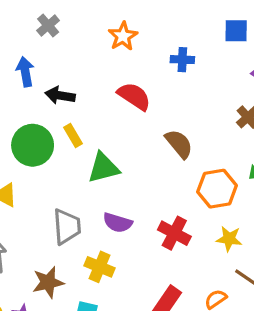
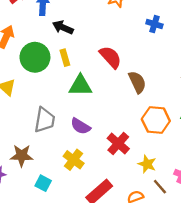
red semicircle: (134, 96) -> (110, 57), moved
yellow star: (229, 239) -> (147, 164), moved
yellow cross: (100, 267) -> (74, 160), moved

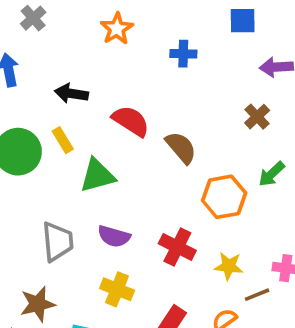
black arrow: (63, 27) -> (71, 93), moved
brown line: (160, 187) -> (257, 295), turned -56

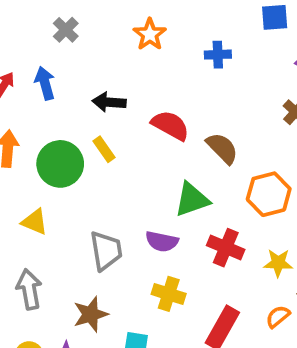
green triangle: (97, 176) -> (192, 199), moved

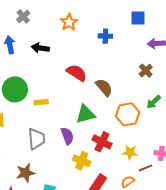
black arrow: (109, 102) -> (40, 48), moved
yellow rectangle: (104, 149) -> (41, 102), moved, turned -64
purple semicircle: (162, 241) -> (67, 136), turned -126
yellow cross: (169, 294) -> (82, 161), moved

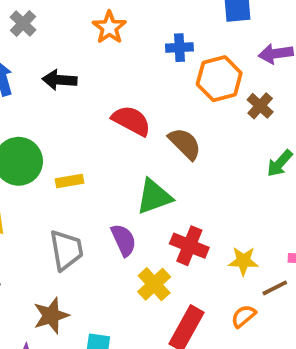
orange hexagon: (128, 114) -> (219, 79), moved
yellow cross: (82, 161) -> (154, 284), turned 30

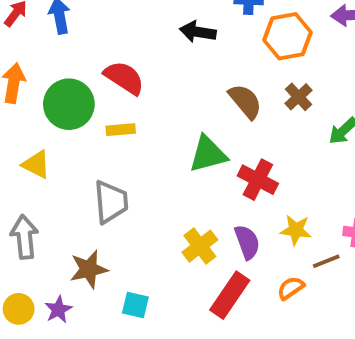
black arrow: (59, 80) -> (198, 32), moved
brown cross: (260, 106) -> (299, 97), moved
red semicircle: (131, 121) -> (124, 78), moved
purple semicircle: (124, 240) -> (247, 242), moved
red cross: (189, 246) -> (258, 180), moved

